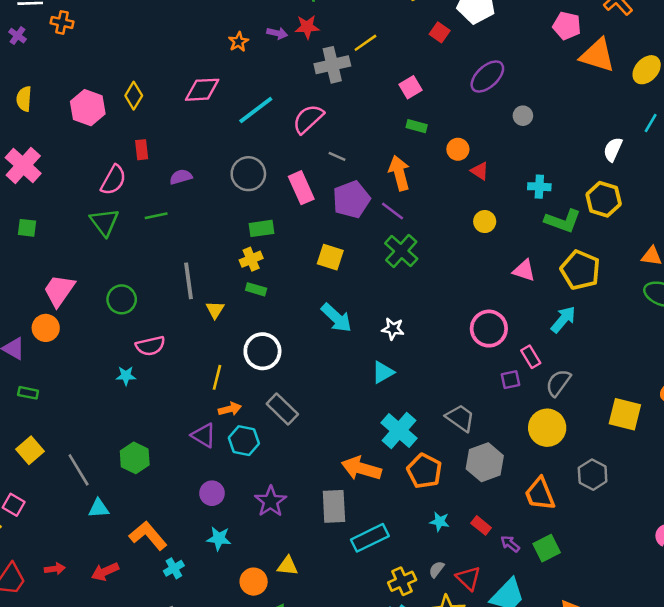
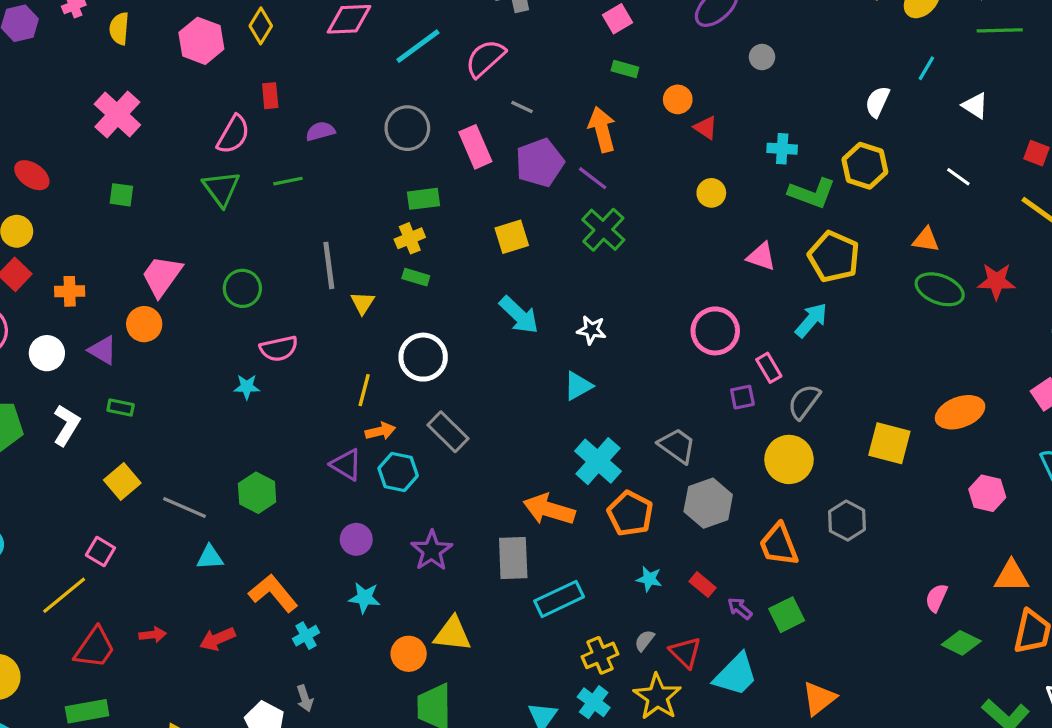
yellow square: (330, 257) -> (512, 237), turned -36
gray line: (79, 470) -> (185, 507), turned -36
yellow triangle: (287, 566) -> (453, 634), size x1.4

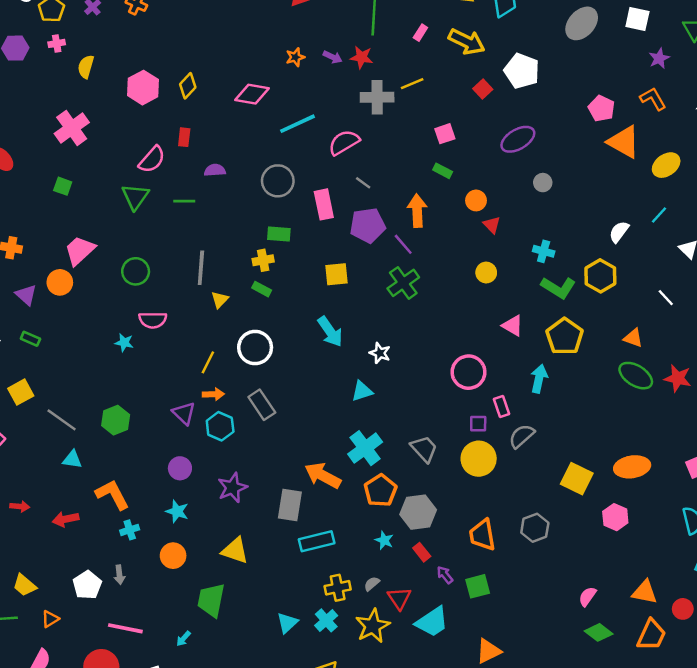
cyan arrow: (811, 320) -> (539, 379), turned -40
yellow circle: (789, 459) -> (479, 459), moved
pink hexagon: (987, 493) -> (615, 517), moved
gray hexagon: (708, 503) -> (418, 512), moved
orange circle: (409, 654) -> (173, 556), moved

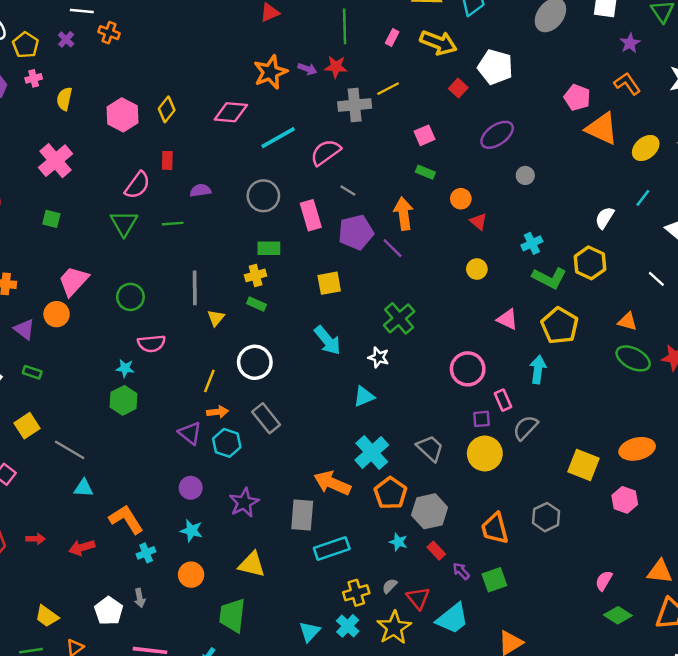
orange star: (295, 57) -> (270, 72), size x1.8
cyan cross: (544, 251) -> (532, 243), turned -36
green cross: (403, 283) -> (399, 318), moved
green hexagon: (116, 420) -> (124, 400), moved

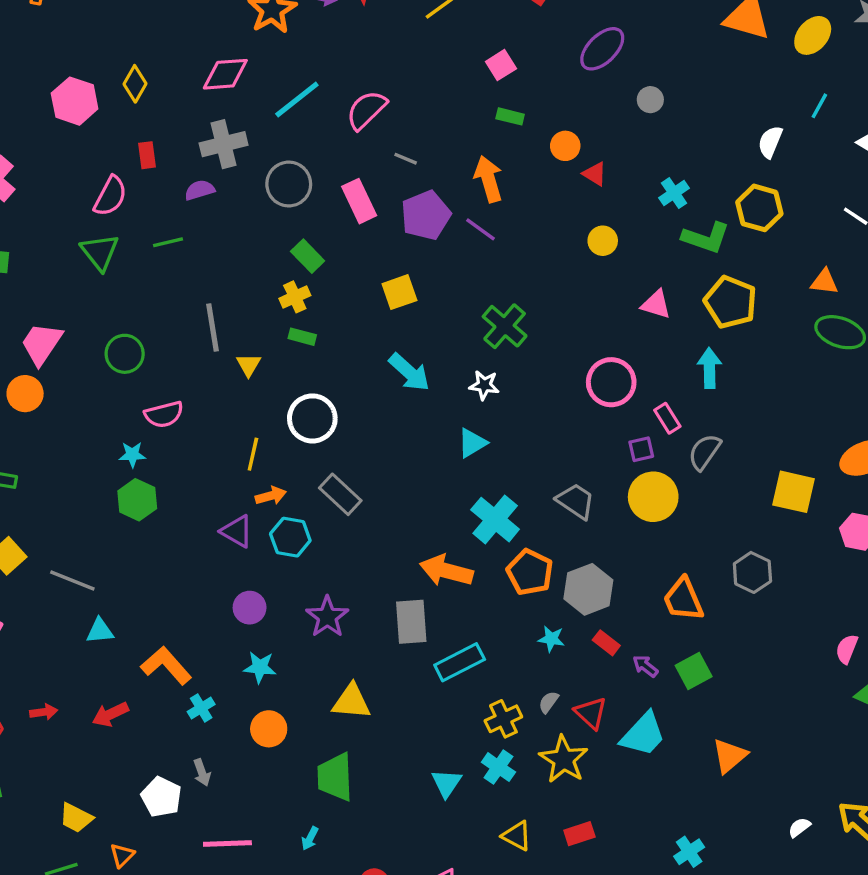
gray cross: (355, 105) -> (224, 144), moved
green rectangle: (269, 248) -> (308, 256), turned 55

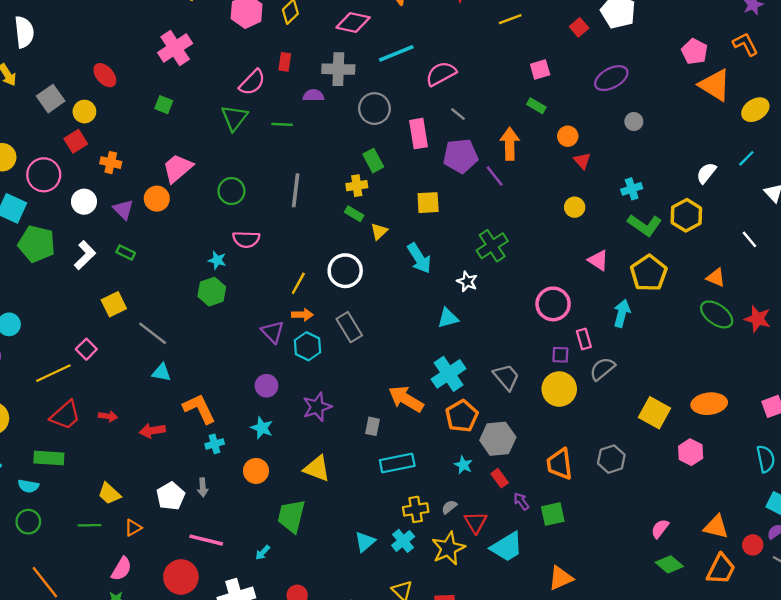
yellow triangle: (249, 365) -> (379, 231), moved
gray rectangle: (411, 622) -> (372, 426), size x0.6

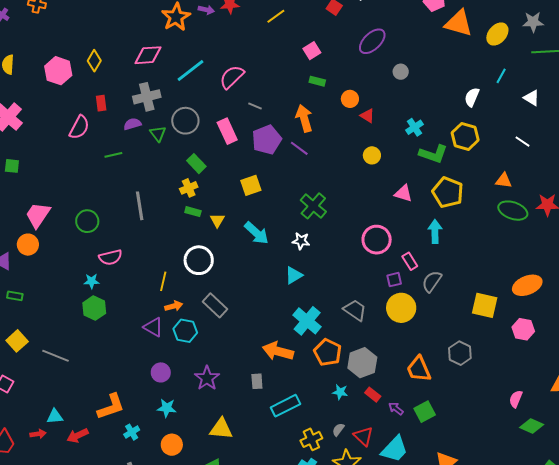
green triangle: (234, 118) -> (158, 134), moved, size x0.7
cyan triangle: (161, 373) -> (55, 416), moved
orange L-shape: (199, 409) -> (111, 407), turned 112

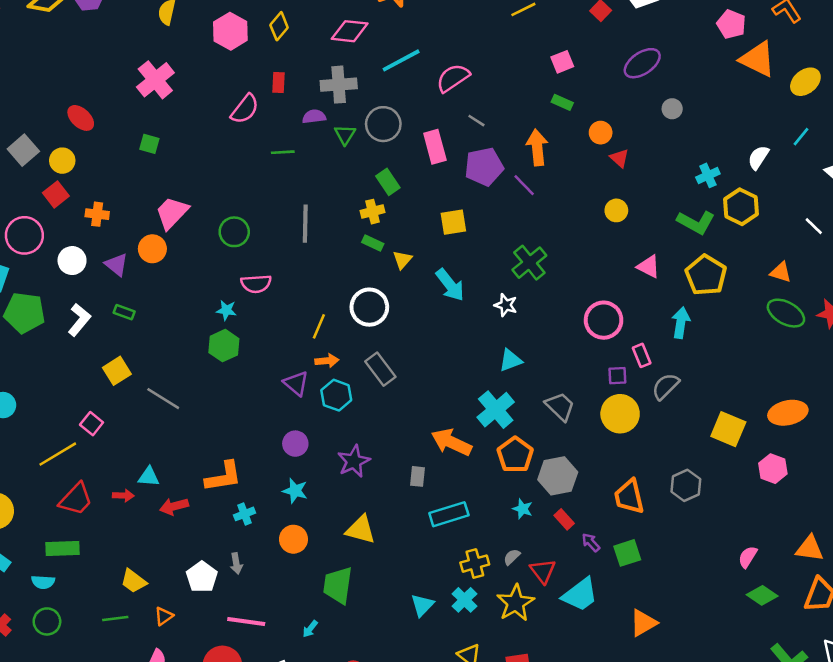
cyan cross: (414, 127) -> (708, 175), moved
cyan triangle: (294, 275) -> (510, 360), moved

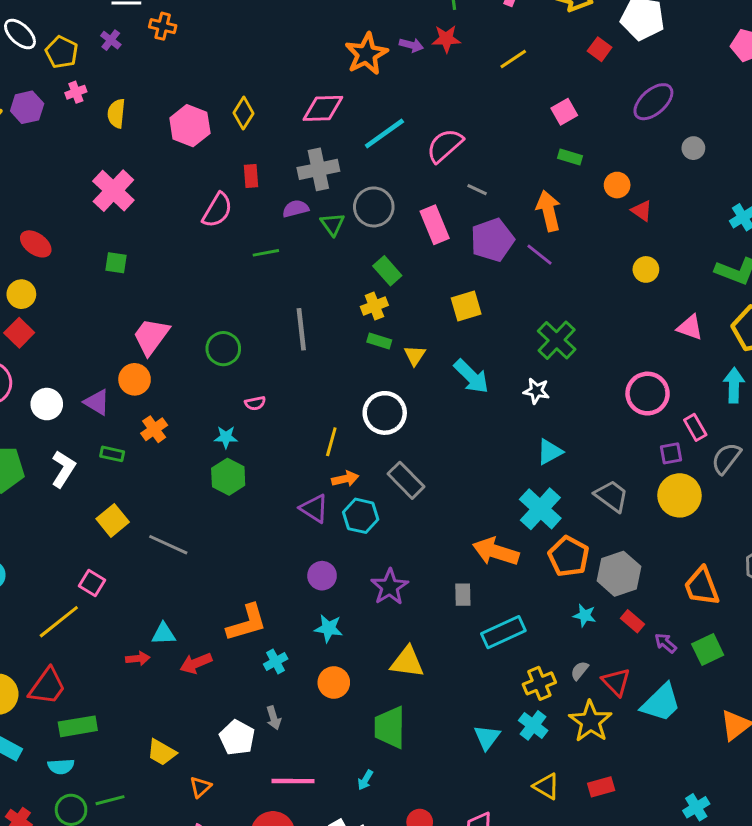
orange cross: (97, 214) -> (154, 429), moved, turned -35
pink semicircle: (256, 284) -> (255, 403), size x0.6
red trapezoid: (76, 499) -> (47, 686), moved
green line: (115, 618) -> (110, 800), moved

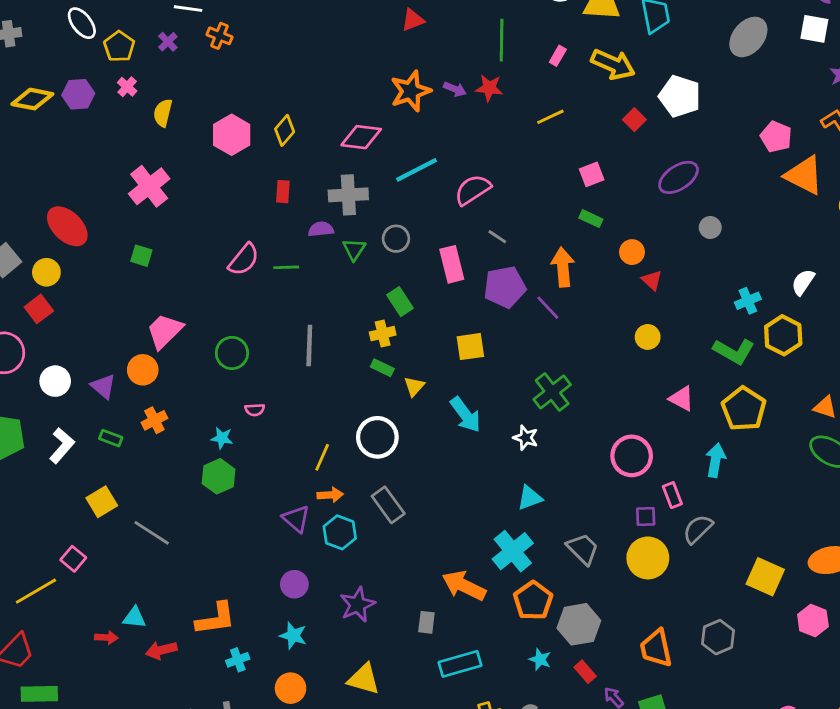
pink cross: (76, 92) -> (127, 87), turned -36
gray circle: (374, 207) -> (396, 239), size x0.7
pink semicircle: (217, 210) -> (244, 259), moved
red ellipse: (36, 244) -> (67, 226), size x1.4

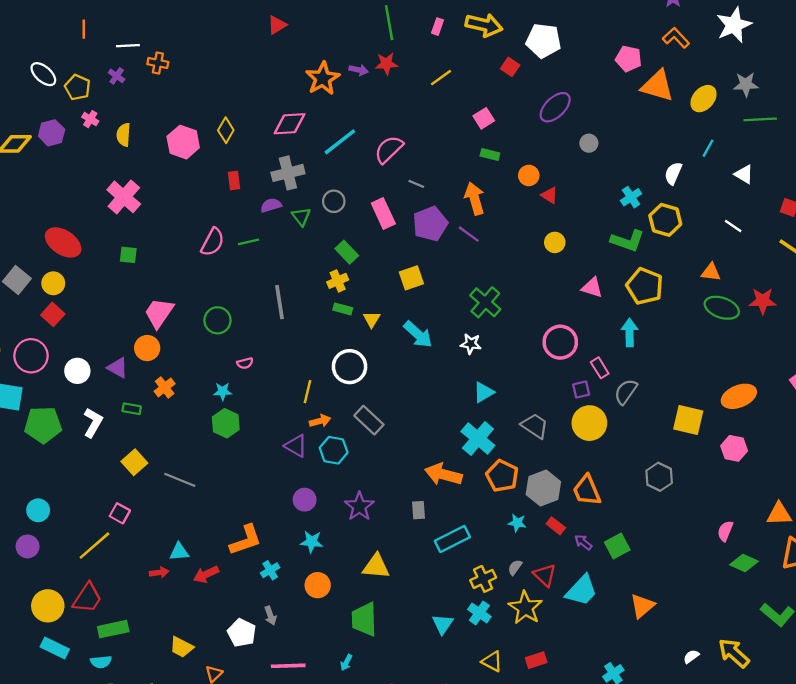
red triangle: (413, 20) -> (277, 25), moved
orange trapezoid: (656, 648) -> (587, 490), moved

